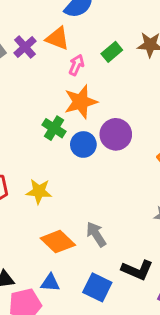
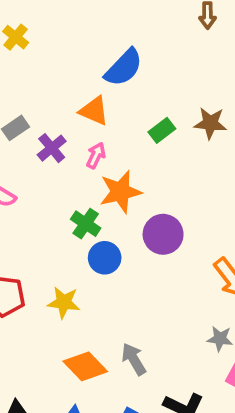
purple cross: (25, 47) -> (52, 148), moved
pink arrow: (76, 65) -> (96, 155), moved
blue circle: (83, 144) -> (105, 258), moved

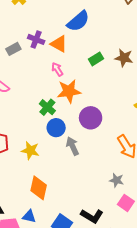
purple cross: (52, 148) -> (36, 39), moved, turned -35
pink arrow: (96, 155) -> (57, 69), turned -64
gray arrow: (134, 359) -> (73, 146), moved
orange diamond: (85, 366) -> (39, 188), turned 50

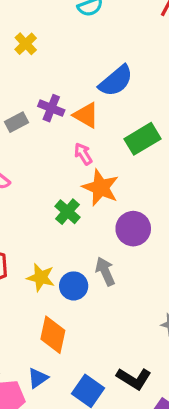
green rectangle: (96, 59) -> (143, 139), size x1.5
orange star: (69, 91) -> (101, 188), turned 30
blue circle: (56, 128) -> (74, 286), moved
blue triangle: (29, 216) -> (38, 378), turned -48

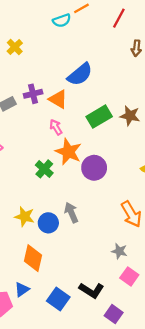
purple cross: (51, 108) -> (33, 94), turned -36
purple circle: (133, 229) -> (94, 168), moved

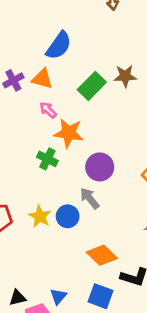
purple circle: (94, 168) -> (100, 167), moved
yellow star: (25, 217) -> (40, 216), turned 30
orange diamond: (33, 258) -> (102, 255), moved, turned -44

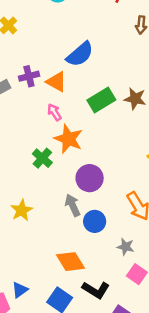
blue circle: (68, 216) -> (95, 221), moved

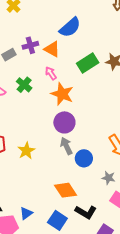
green cross: (42, 158) -> (24, 85), moved
purple circle: (90, 178) -> (64, 122), moved

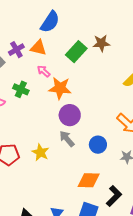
gray arrow: (66, 146) -> (67, 139), moved
orange diamond: (66, 190) -> (89, 180), turned -40
black L-shape: (86, 212) -> (114, 196), turned -60

